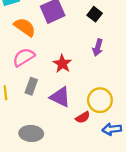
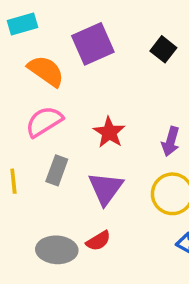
purple arrow: (98, 48) -> (171, 141), moved
purple triangle: (60, 97) -> (106, 188), turned 40
red semicircle: (83, 117) -> (98, 241), moved

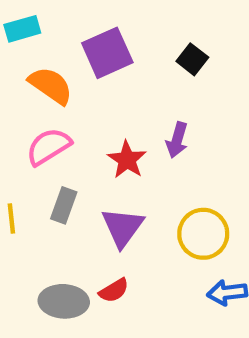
purple arrow: (171, 141) -> (177, 140), moved

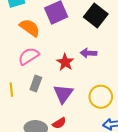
black square: (192, 59) -> (96, 16), size x1.6
purple arrow: (177, 140) -> (89, 53), turned 77

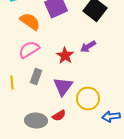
purple arrow: (89, 53) -> (88, 47), turned -35
yellow circle: (101, 97) -> (88, 99), moved

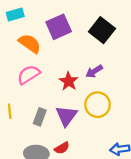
gray rectangle: (36, 77) -> (40, 117), moved
yellow circle: (88, 99) -> (98, 105), moved

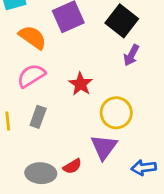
purple arrow: (94, 71) -> (131, 55), moved, turned -30
purple triangle: (66, 116) -> (104, 147), moved
gray rectangle: (40, 117) -> (38, 117), moved

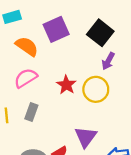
yellow circle: (116, 113) -> (96, 89), moved

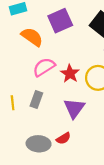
pink semicircle: (26, 78) -> (44, 67), moved
purple triangle: (86, 137) -> (74, 108), moved

